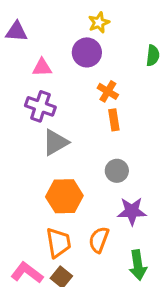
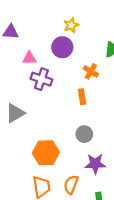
orange cross: (108, 91) -> (91, 71), moved
purple cross: (40, 106) -> (41, 79), moved
gray triangle: (55, 142) -> (15, 113), moved

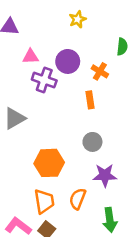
purple circle: (62, 47) -> (68, 61), moved

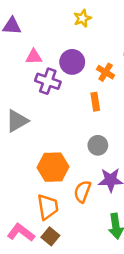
orange semicircle: (78, 199) -> (82, 191), moved

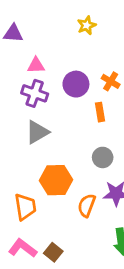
purple circle: (72, 62) -> (76, 84), moved
purple cross: (48, 81) -> (35, 93), moved
gray triangle: (17, 121) -> (37, 132), moved
orange trapezoid: (48, 207) -> (25, 207), moved

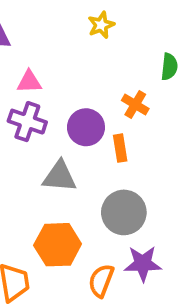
purple circle: (76, 84) -> (86, 127), moved
gray triangle: (37, 132) -> (59, 176), moved, turned 35
gray circle: (103, 157) -> (124, 212), size x1.5

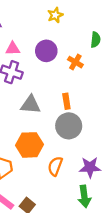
purple circle: (86, 127) -> (46, 51), moved
orange rectangle: (120, 148) -> (66, 101), moved
purple star: (143, 264) -> (90, 167), moved

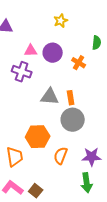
pink triangle: (13, 49) -> (31, 51), moved
gray triangle: (31, 105) -> (50, 97), moved

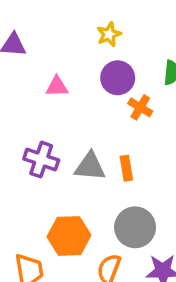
purple circle: (53, 53) -> (118, 78), moved
purple cross: (22, 72) -> (41, 160), moved
gray circle: (73, 120) -> (135, 227), moved

